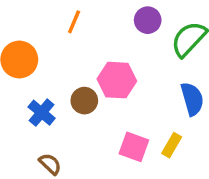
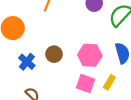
pink hexagon: (117, 80) -> (90, 55), moved

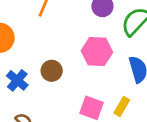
pink hexagon: (90, 55) -> (97, 52), moved

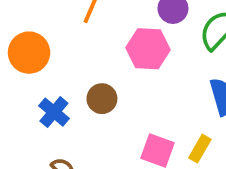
pink hexagon: (97, 52) -> (148, 49), moved

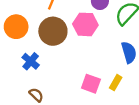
brown circle: (102, 99) -> (53, 31), moved, size x1.6

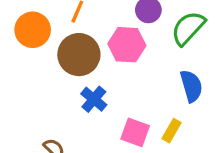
orange circle: (16, 27) -> (33, 30), moved
blue cross: (31, 61) -> (94, 99), moved

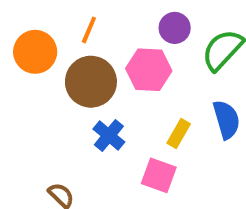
yellow rectangle: (172, 131) -> (179, 134), moved

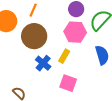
pink hexagon: (149, 70) -> (75, 32), moved
yellow rectangle: (179, 134) -> (64, 56), moved

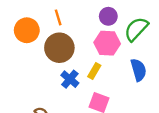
orange line: (33, 10) -> (58, 17), turned -40

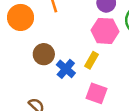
brown circle: (59, 48) -> (44, 54), moved, size x0.7

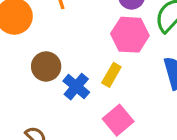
pink square: (96, 93) -> (118, 120), turned 30

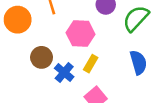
pink hexagon: (130, 35) -> (81, 33), moved

